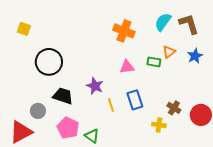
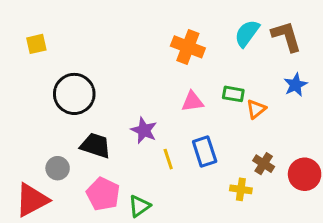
yellow square: (24, 29) -> (36, 44), turned -32
orange triangle: (169, 52) -> (256, 109), moved
green triangle: (92, 136) -> (139, 206), turned 49

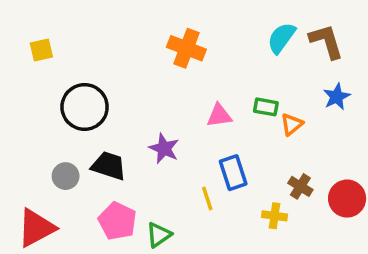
orange cross: (188, 47) -> (186, 48), moved
yellow line: (168, 159) -> (207, 199), moved
gray circle: (58, 168) -> (66, 176), moved

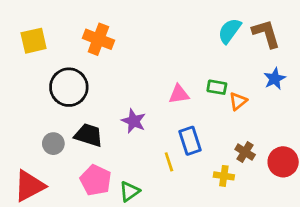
orange cross: (186, 48) -> (98, 39), moved
yellow square: (41, 50) -> (34, 41), size x1.4

